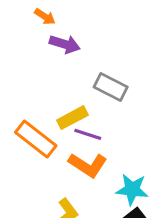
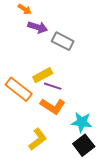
gray rectangle: (111, 87) -> (63, 41), moved

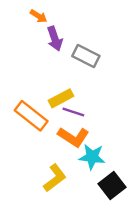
purple arrow: (38, 27) -> (55, 39), turned 54
cyan star: (82, 122) -> (92, 157), moved

